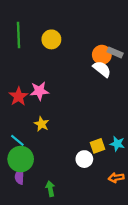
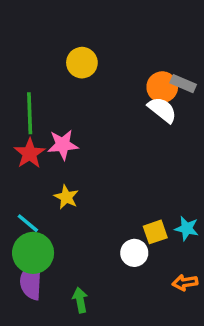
green line: (18, 35) -> (30, 113), moved
purple semicircle: (20, 177) -> (31, 281), size x1.5

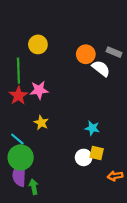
yellow circle: (82, 63) -> (38, 44), moved
orange circle: (162, 87) -> (86, 54), moved
cyan star: (187, 228) -> (92, 128), moved
yellow square: (155, 232) -> (97, 153), moved, turned 32
green arrow: (80, 300) -> (34, 187), moved

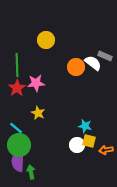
yellow circle: (38, 44) -> (46, 40), moved
gray rectangle: (114, 52) -> (105, 56), moved
orange circle: (86, 54) -> (76, 67), moved
cyan star: (92, 128) -> (85, 126), moved
orange arrow: (115, 176) -> (106, 150), moved

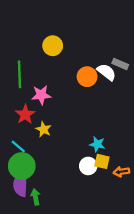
red star: (17, 88) -> (25, 114), moved

